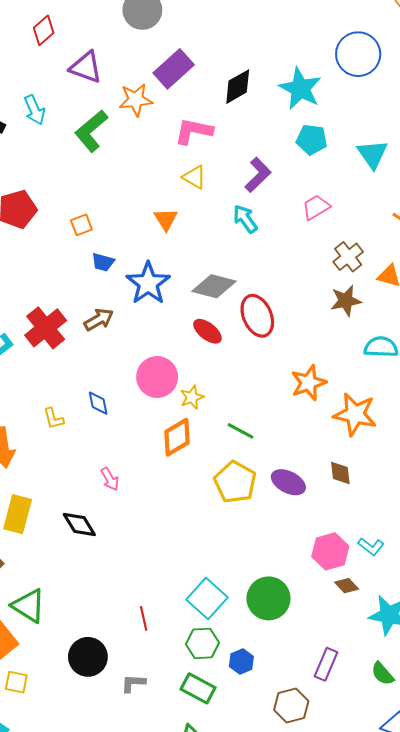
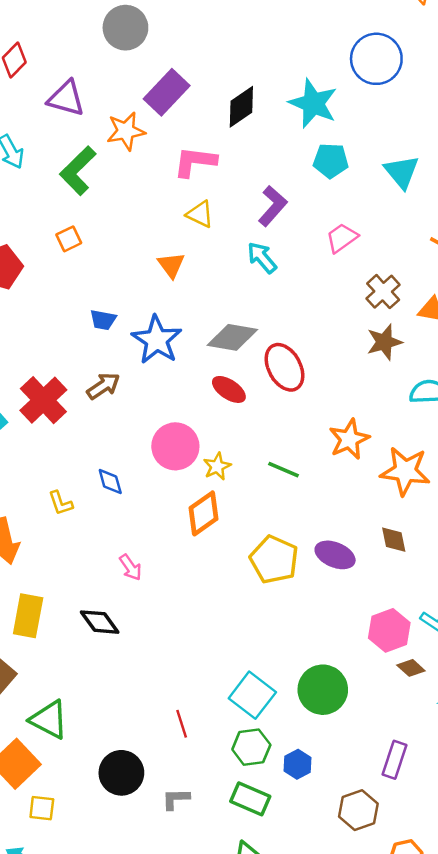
orange square: (81, 225) -> (69, 239), moved
green line: (241, 431) -> (284, 470), moved

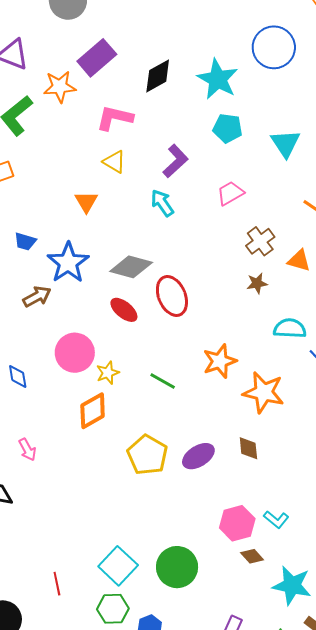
brown star: (384, 342) -> (257, 283), size x0.7
brown arrow: (103, 386) -> (37, 297), moved
purple ellipse: (335, 555) -> (198, 456), turned -60

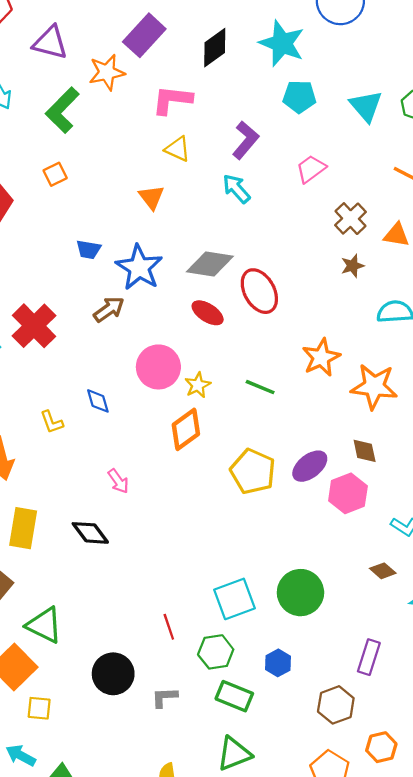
pink hexagon: (237, 523) -> (348, 493), moved
cyan square: (118, 566) -> (235, 599), turned 33
green hexagon: (113, 609) -> (216, 652), moved

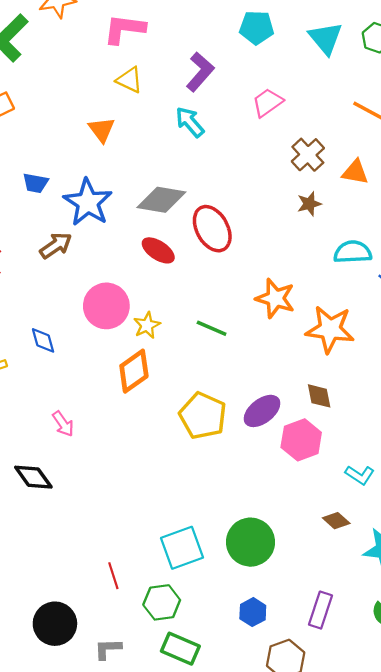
orange star: (321, 357) -> (275, 298), turned -30
blue hexagon: (278, 663) -> (253, 612), moved

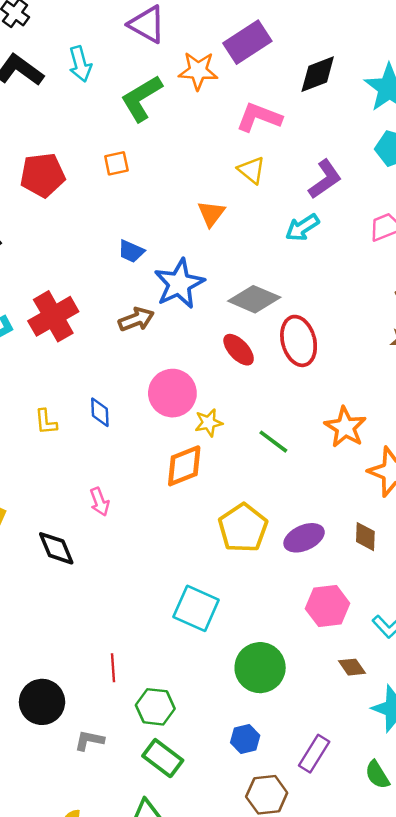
cyan arrow: (190, 122) -> (302, 228), turned -96
pink hexagon: (301, 440) -> (328, 606), moved
cyan square: (182, 548) -> (196, 608), moved, turned 30

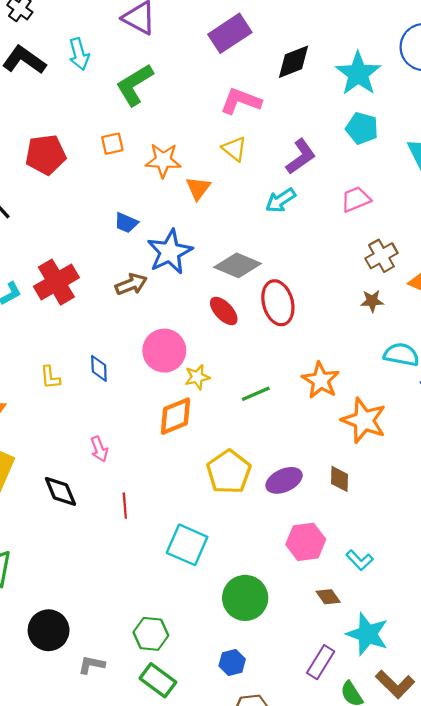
orange star: (198, 71) -> (163, 160), moved
green line: (273, 442) -> (256, 394), turned -60
red line: (113, 668) -> (125, 506), moved
purple rectangle: (314, 754) -> (321, 662), moved

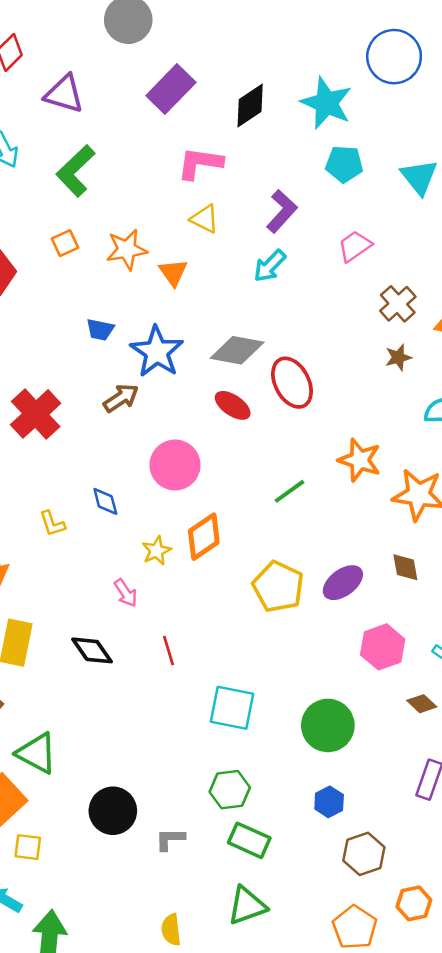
yellow star: (197, 377) -> (157, 551), moved
cyan square: (187, 545) -> (232, 708), moved

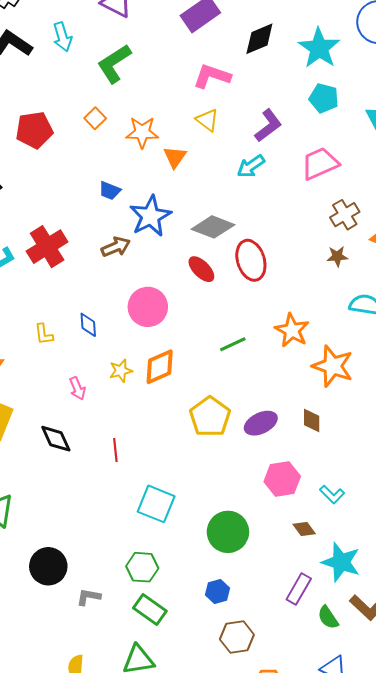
orange square: (65, 243) -> (95, 118), turned -30
pink trapezoid: (355, 246) -> (320, 163), size x1.4
pink arrow: (126, 593) -> (77, 388), moved

